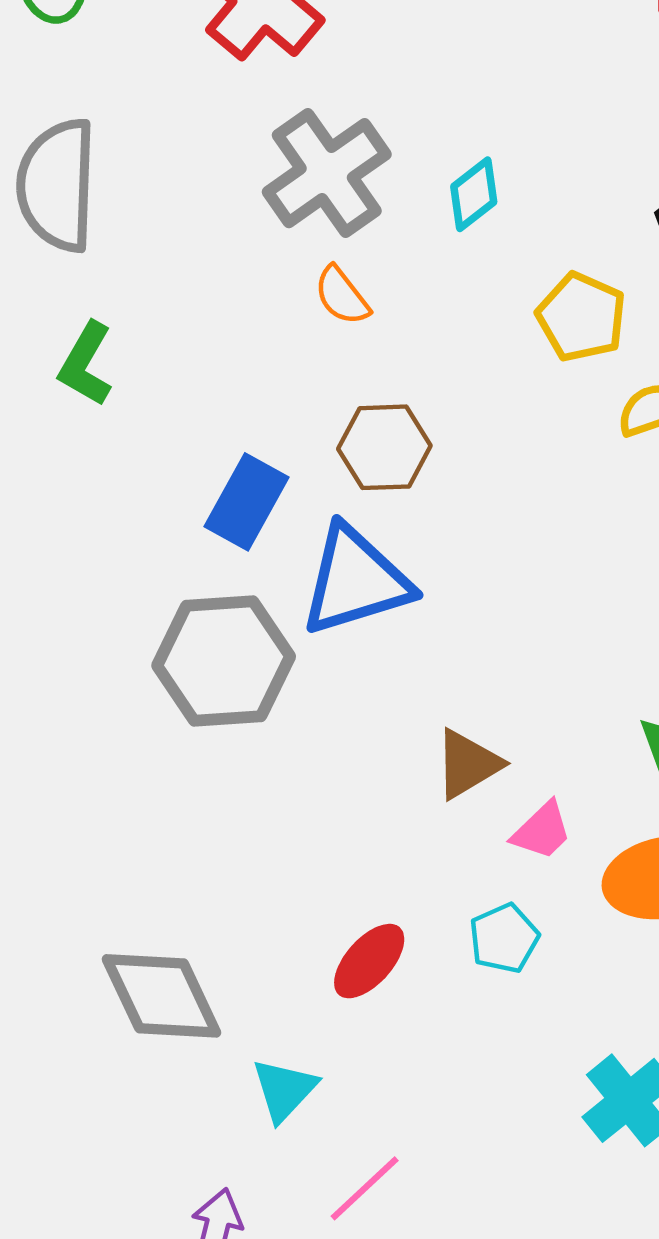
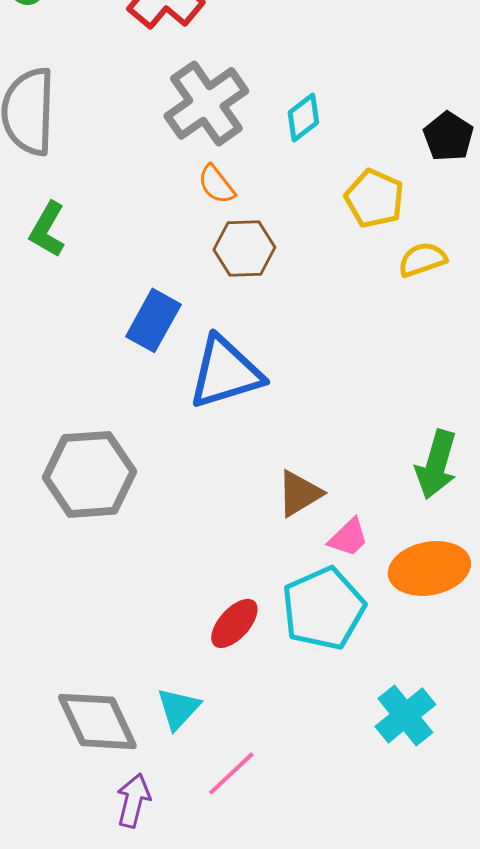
brown hexagon: (384, 447) -> (244, 248), moved
gray hexagon: (224, 661) -> (89, 474), moved
cyan pentagon: (504, 938) -> (323, 608), size x1.8
gray diamond: (162, 996) -> (97, 721), moved

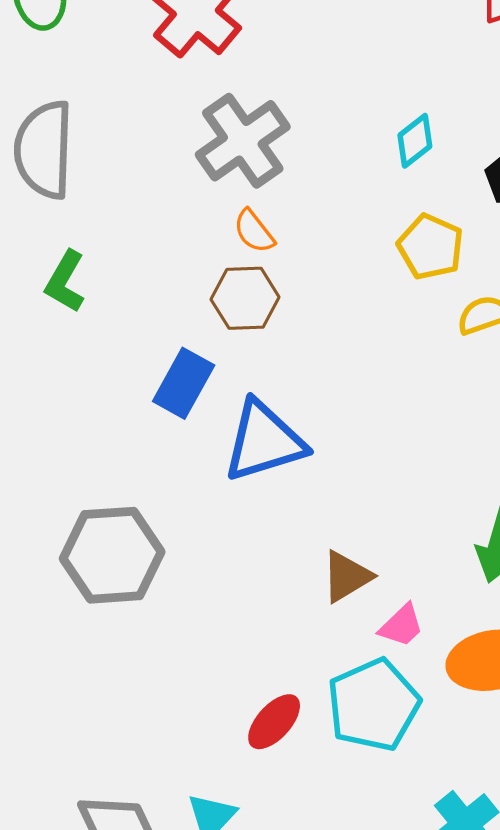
cyan diamond: (303, 117) -> (415, 141), moved
brown hexagon: (244, 248) -> (245, 298), moved

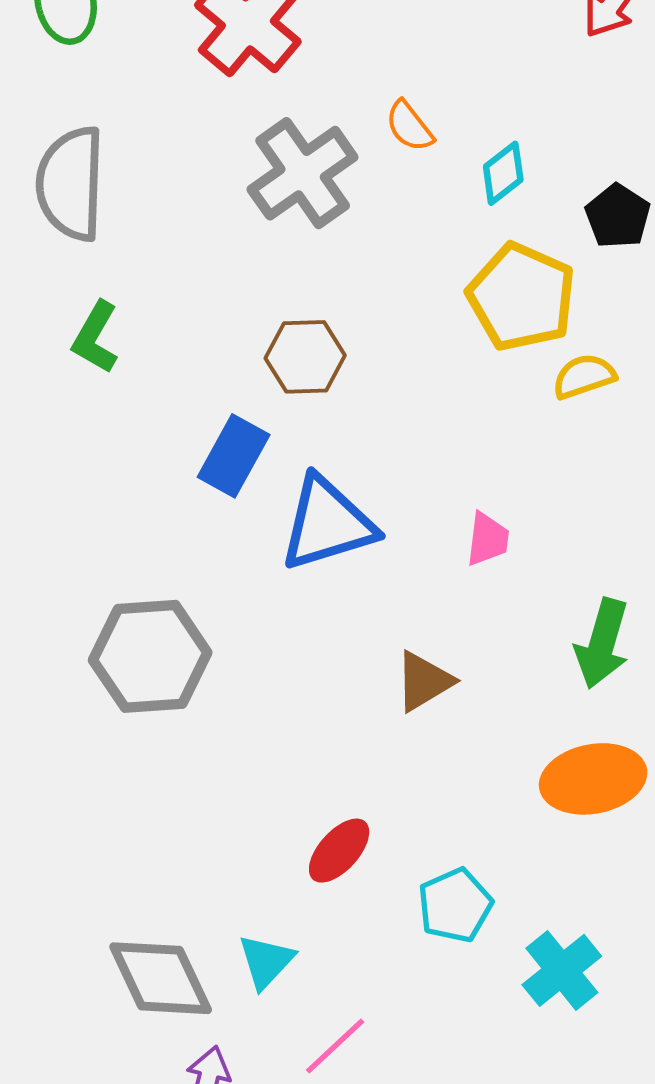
orange semicircle: (254, 231) -> (409, 126), moved
yellow pentagon: (430, 247) -> (521, 297), size x1.4
pink trapezoid: (401, 626) -> (488, 539), moved, turned -39
cyan pentagon: (373, 705) -> (455, 905), moved, size x0.7

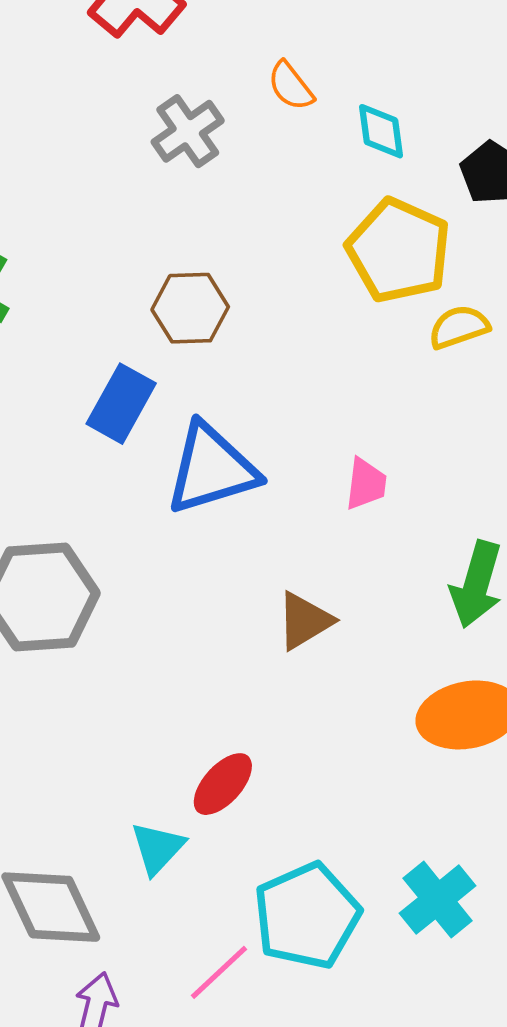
gray cross: (303, 173) -> (188, 131), size x0.7
cyan diamond: (503, 173) -> (381, 131), turned -60
cyan pentagon: (455, 905) -> (307, 916), moved, size x1.5
cyan triangle: (266, 961) -> (158, 848), moved

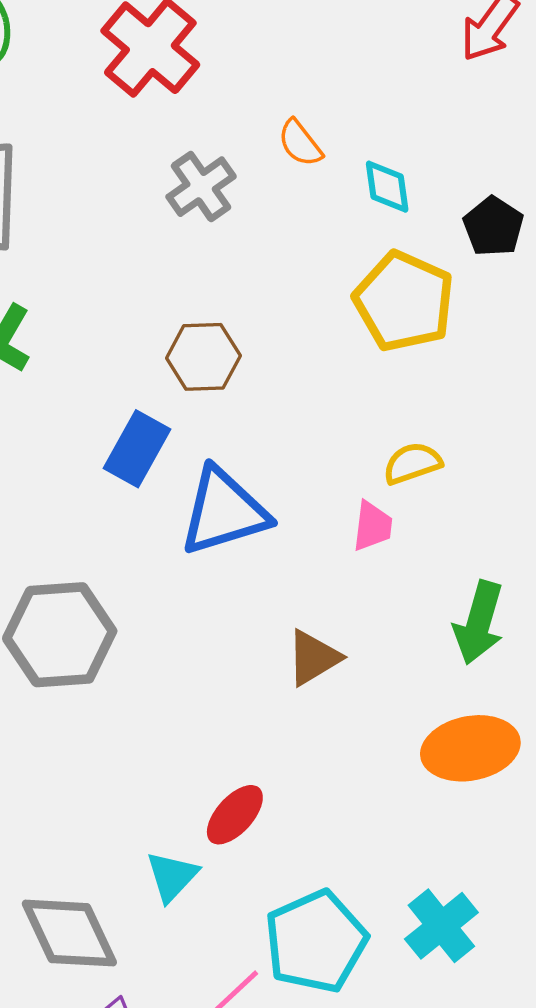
yellow semicircle: (459, 327) -> (412, 463), moved

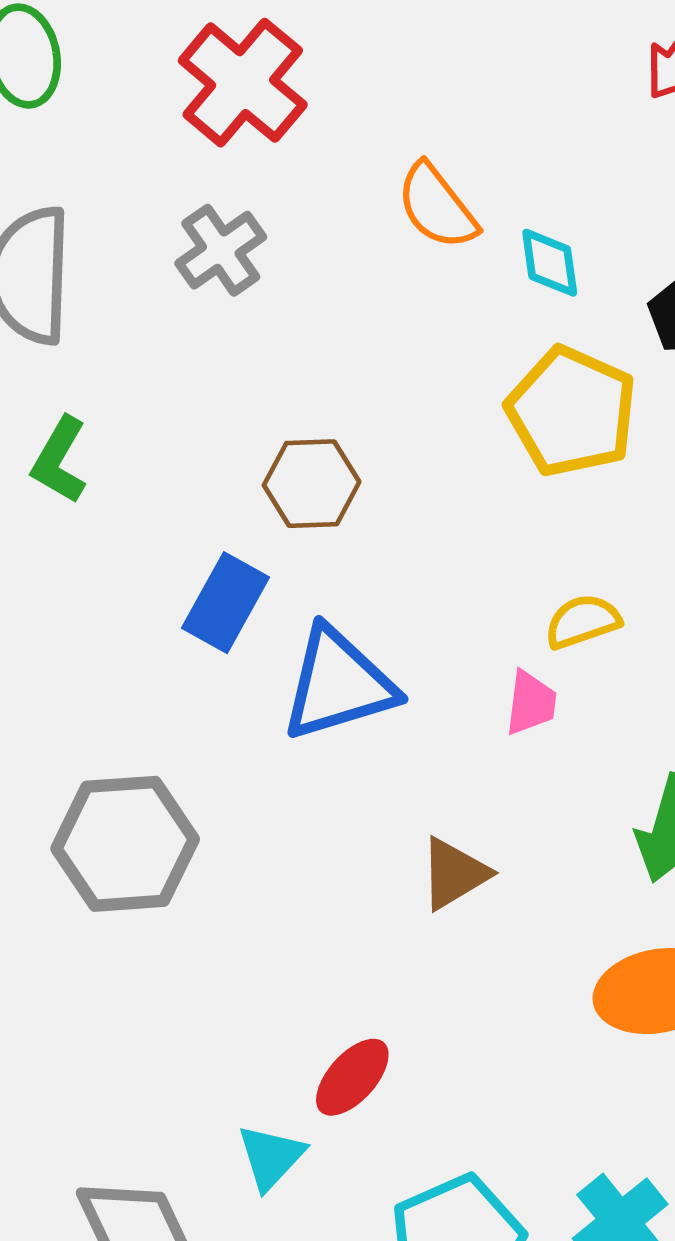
orange semicircle: (300, 143) -> (437, 206), size x1.4
gray cross: (201, 187) -> (221, 250), moved

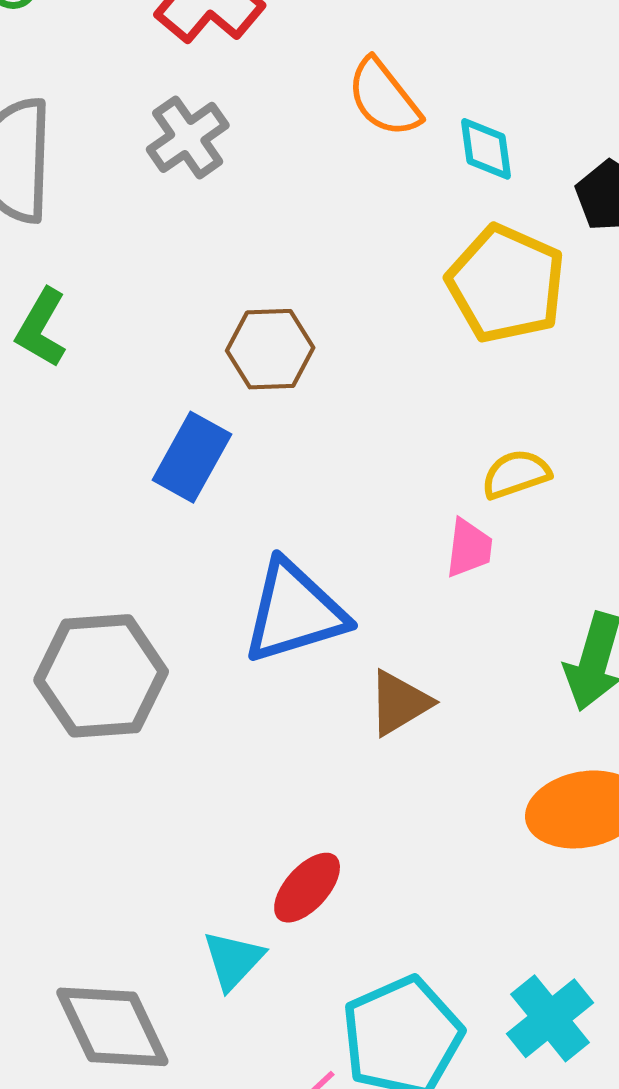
blue triangle: (338, 684) -> (294, 612), moved

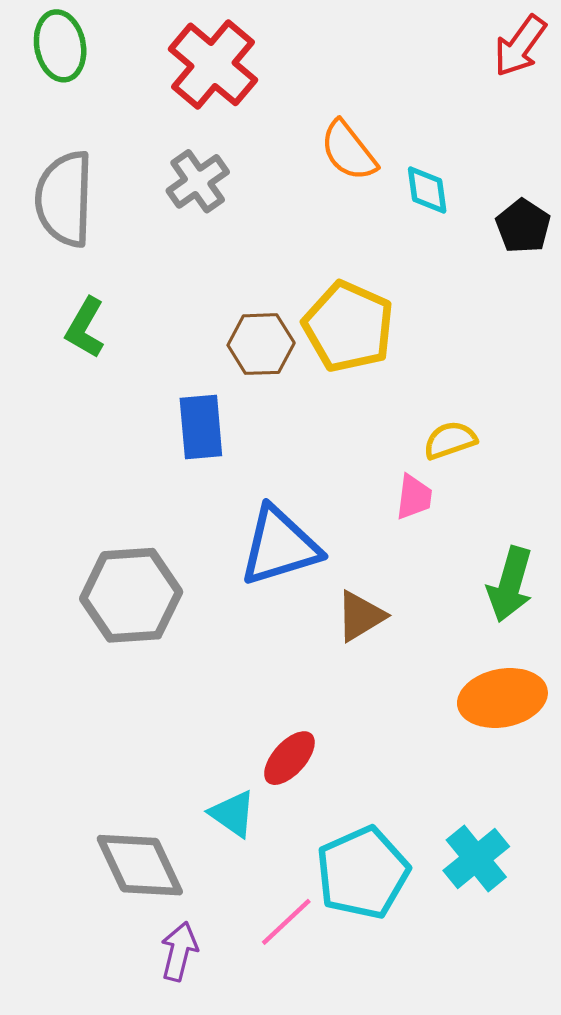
yellow pentagon: (506, 284) -> (348, 327), moved
blue rectangle: (192, 457) -> (201, 427), turned -34
cyan triangle: (233, 960) -> (233, 814), turned -38

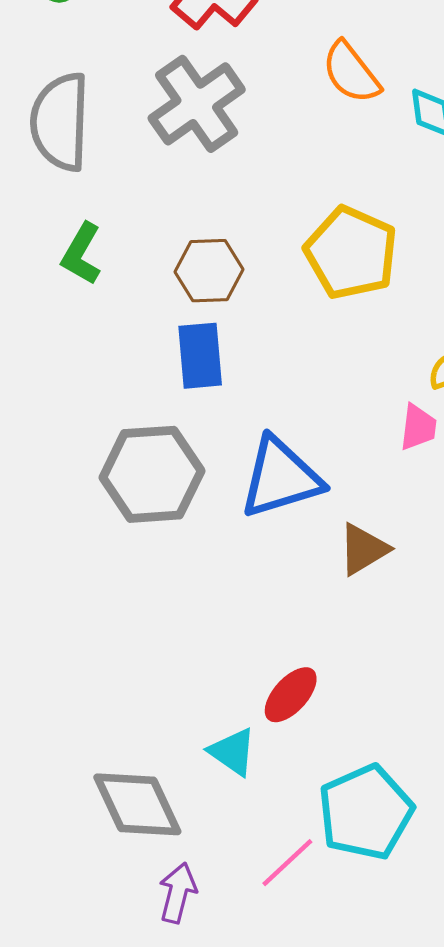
gray cross: (198, 181) -> (197, 104), size x1.5
brown hexagon: (261, 344) -> (209, 271), moved
gray hexagon: (131, 595) -> (152, 474), moved

